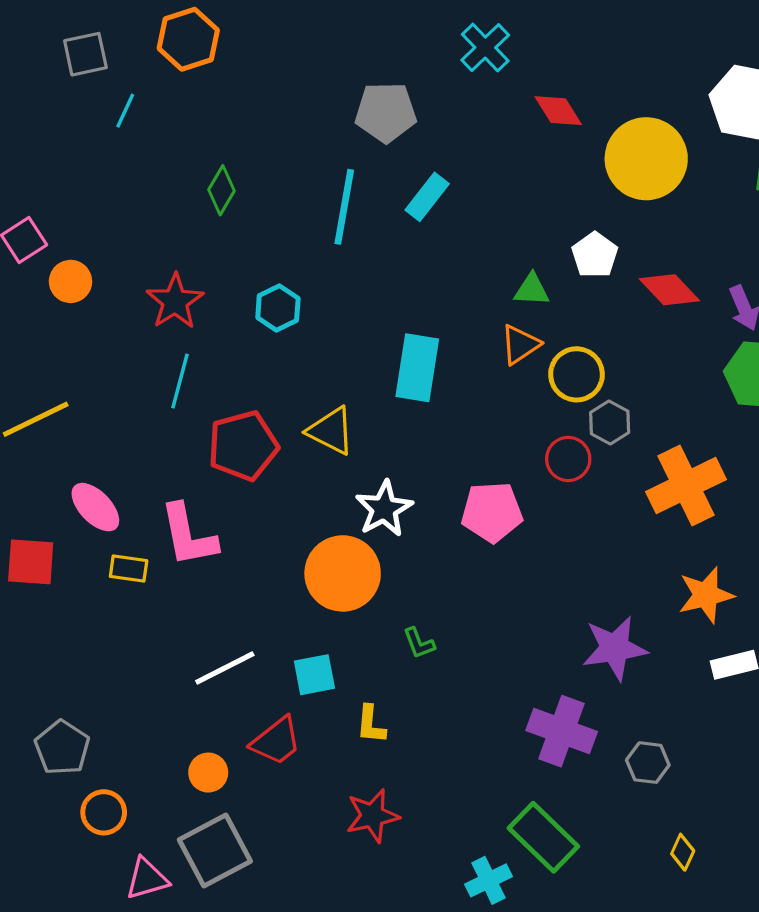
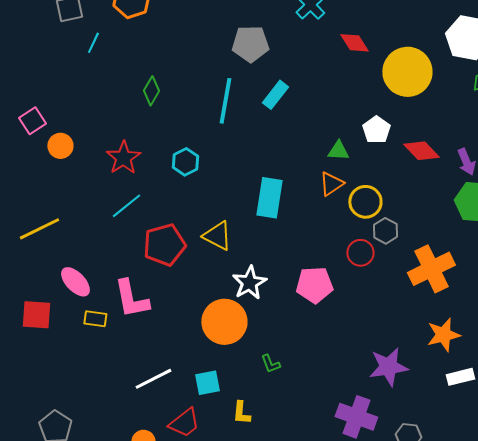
cyan line: (180, 381) -> (126, 206), turned 36

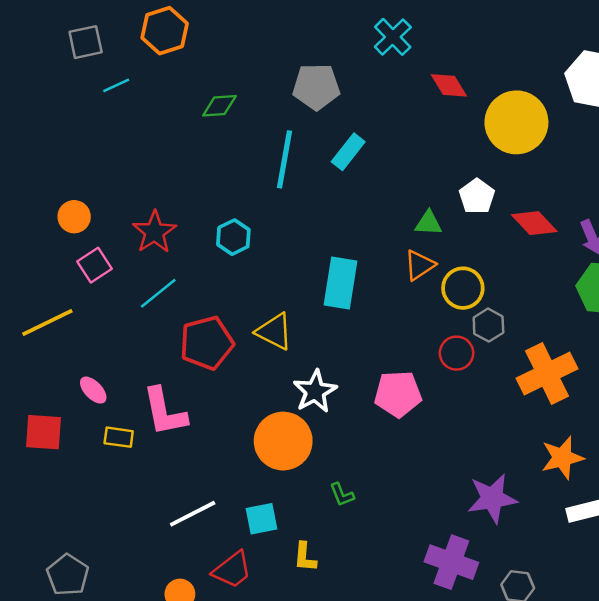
cyan line: (93, 43) -> (116, 85), turned 40
green diamond: (151, 91) -> (219, 106), moved, turned 56
pink square: (32, 121) -> (95, 265), moved
pink ellipse: (75, 282) -> (93, 390), size x0.7

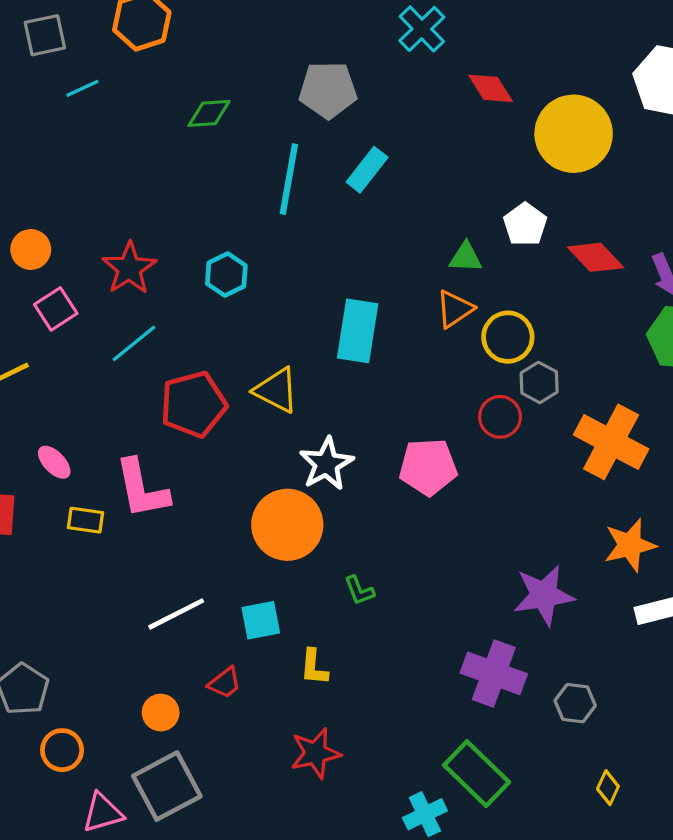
orange cross: (547, 373) -> (611, 442), turned -36
red trapezoid: (232, 570) -> (225, 683), size x0.7

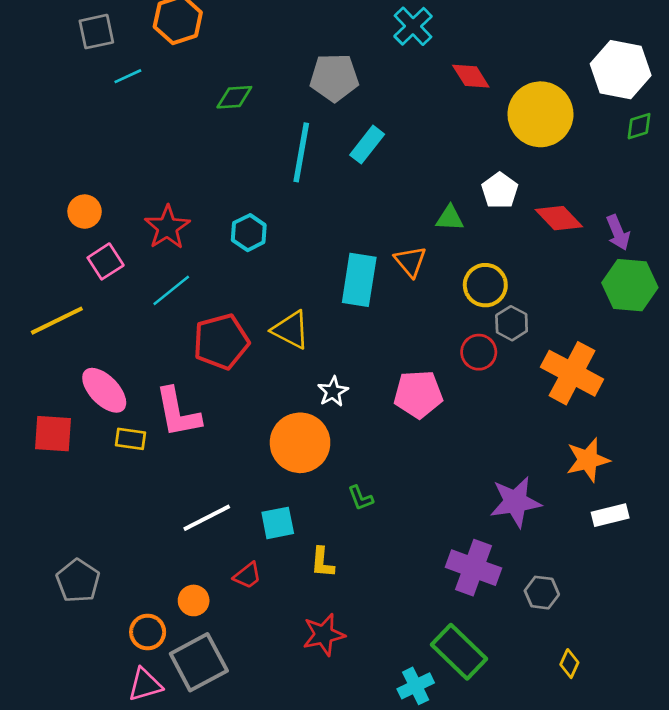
orange triangle: (455, 309) -> (410, 261), moved, turned -36
pink ellipse: (54, 462) -> (104, 390), size x1.6
white star: (326, 464) -> (333, 392), size x0.7
orange circle: (62, 750) -> (148, 632), moved

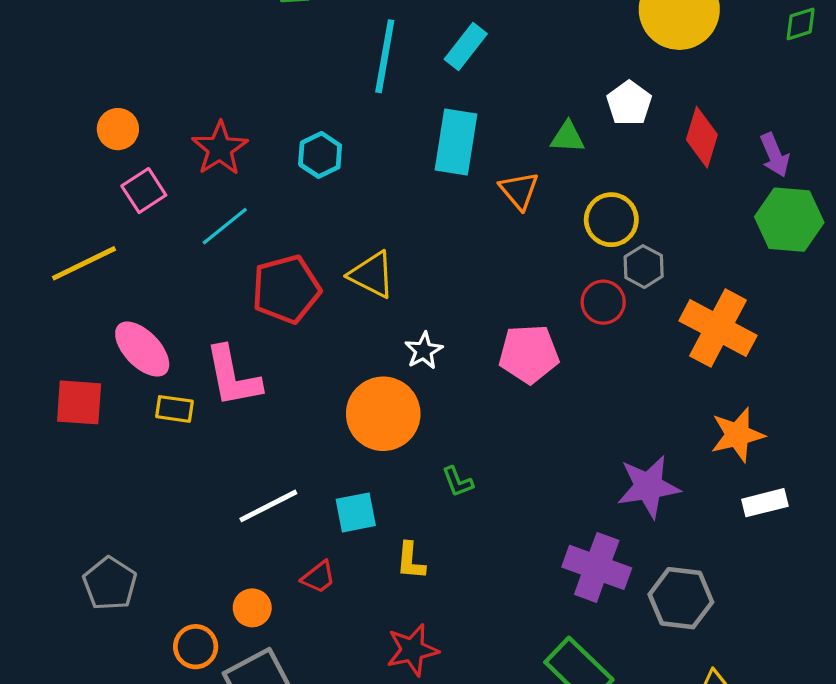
red diamond: (559, 218) -> (702, 137), turned 60
cyan rectangle: (359, 280) -> (456, 142), moved
gray hexagon: (542, 593) -> (681, 598), size x1.5

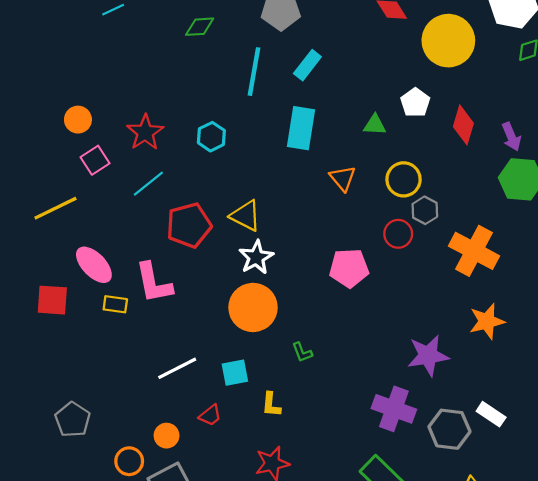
orange triangle: (519, 191) -> (343, 178), moved
white star: (424, 351) -> (256, 257), moved, size x1.4
white rectangle: (765, 503) -> (491, 414), moved, turned 48

